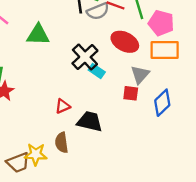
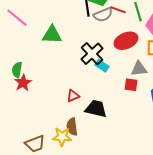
red ellipse: (125, 42) -> (126, 41), turned -50
gray triangle: (140, 75) -> (139, 69), turned 42
yellow star: (36, 154) -> (62, 137), moved

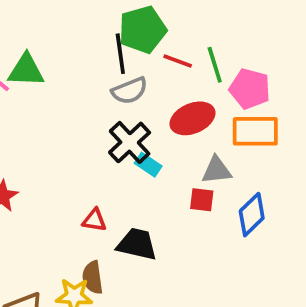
gray semicircle: (103, 15) -> (130, 91), moved
green triangle: (52, 35) -> (26, 70), moved
red triangle: (73, 96) -> (94, 220), turned 32

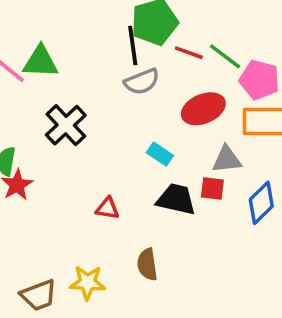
green line: (215, 65) -> (225, 56), turned -36
black cross: (130, 142) -> (66, 125), moved
black trapezoid: (137, 244) -> (176, 199), moved
brown semicircle: (93, 277) -> (147, 264), moved

